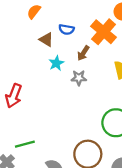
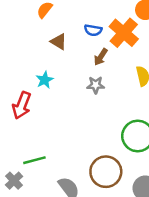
blue semicircle: (66, 29) -> (93, 30), moved
cyan star: (56, 63) -> (45, 80), moved

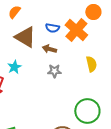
brown triangle: (59, 42) -> (25, 37), size x1.6
brown arrow: (101, 57) -> (49, 49), moved, turned 72

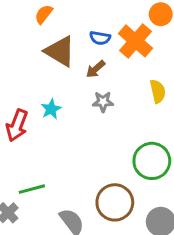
brown arrow: (49, 49) -> (96, 69), turned -56
cyan star: (14, 67) -> (51, 109), moved

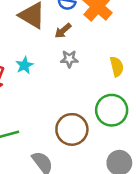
yellow semicircle: (158, 91) -> (117, 67), moved
brown circle: (115, 202) -> (72, 129), moved

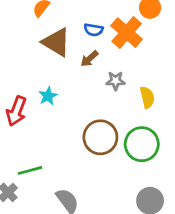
gray star: (69, 59) -> (116, 81), moved
brown circle: (72, 129) -> (100, 137), moved

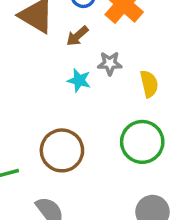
cyan star: (48, 96) -> (79, 80), moved, turned -30
brown circle: (100, 137) -> (62, 150), moved

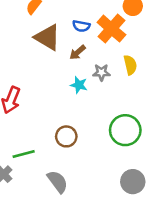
yellow semicircle: (149, 84) -> (130, 65), moved
brown circle: (62, 150) -> (66, 136), size x0.7

